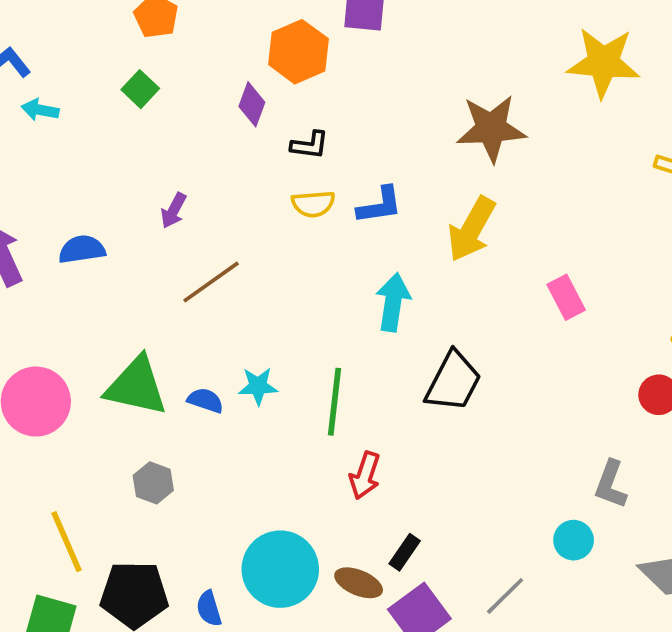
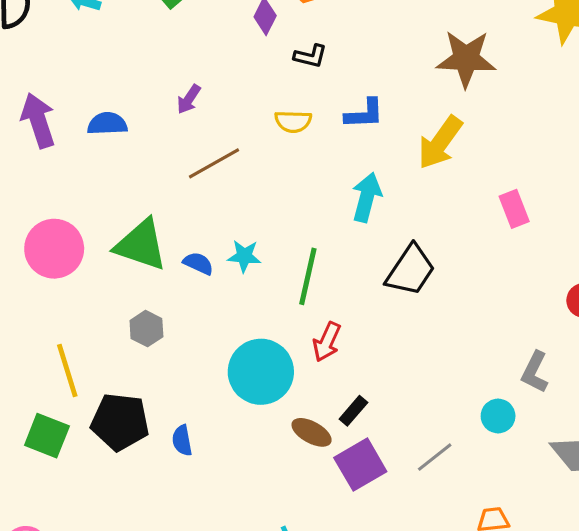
yellow semicircle: (313, 204) -> (293, 121), moved
cyan circle: (280, 569) -> (261, 372), moved

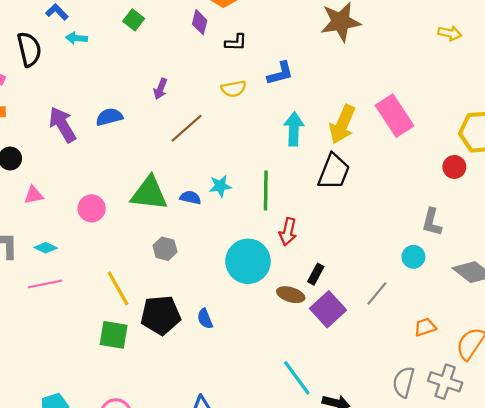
yellow arrow: (440, 143) -> (342, 124), moved
pink rectangle: (514, 209) -> (394, 116), size x1.6
pink circle: (54, 249) -> (92, 208), size x0.7

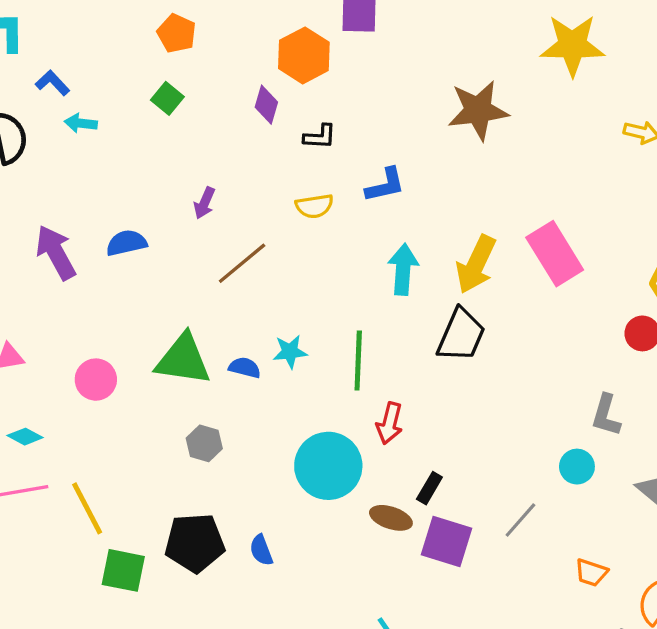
yellow line: (118, 288) -> (87, 508), moved
purple square: (328, 309) -> (446, 541), turned -32
orange trapezoid: (425, 327) -> (591, 573), turned -145

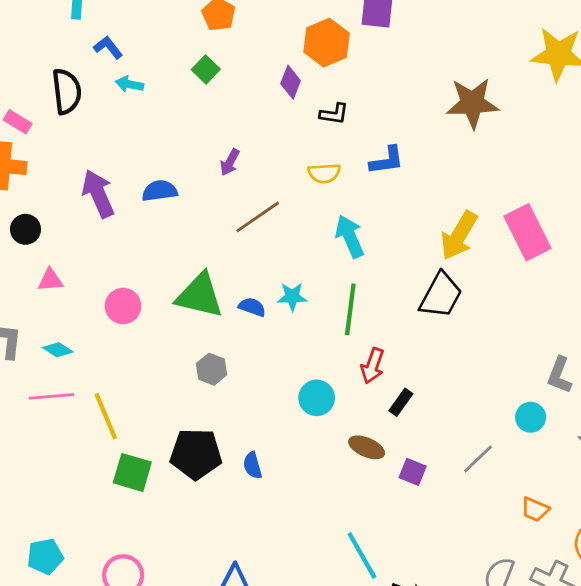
cyan arrow: (403, 269) -> (350, 236), moved, turned -33
cyan circle: (328, 466) -> (317, 398), size x0.6
black rectangle: (429, 488) -> (401, 402), moved
purple square: (446, 541) -> (413, 472), size x0.6

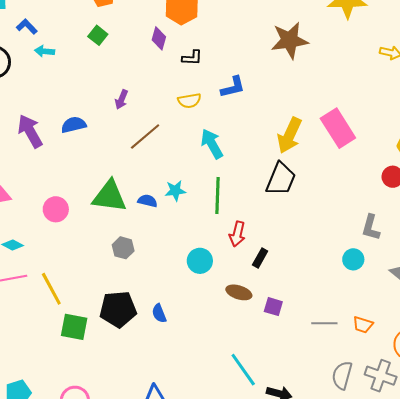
gray line: (478, 459) -> (324, 323), moved, turned 50

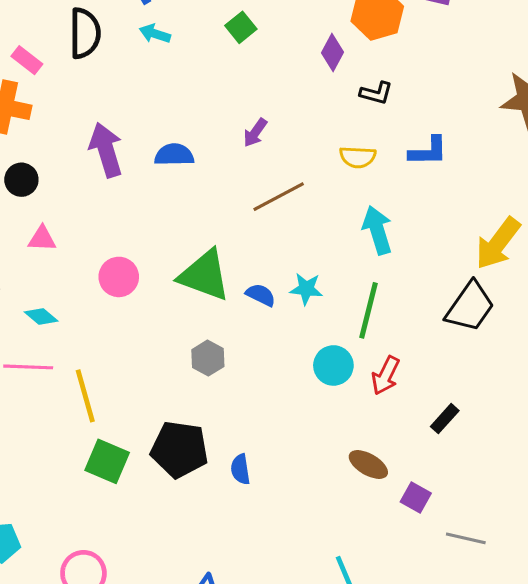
black rectangle: (260, 258) -> (445, 419), moved
cyan circle: (200, 261) -> (333, 365), moved
gray line: (324, 323) -> (466, 538), moved

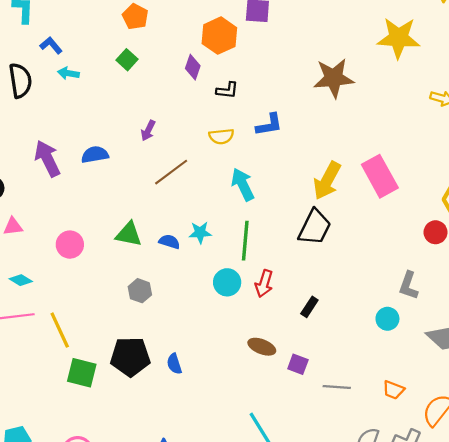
green triangle: (204, 275) -> (129, 234), size x0.7

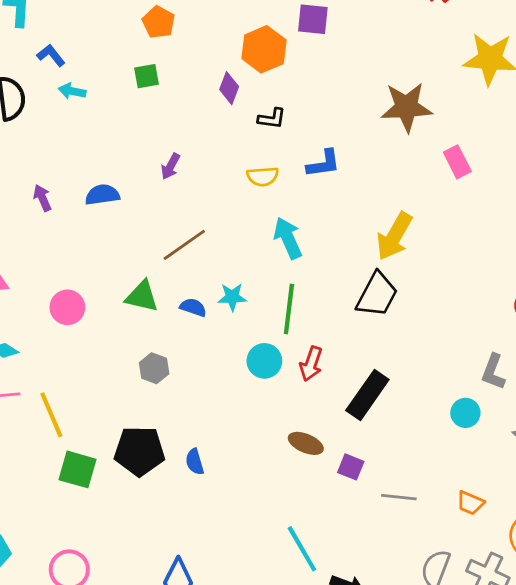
green square: (127, 60) -> (146, 76), turned 36
purple arrow: (47, 159) -> (42, 198), size x0.6
brown line: (171, 172) -> (184, 245), moved
pink rectangle: (380, 176) -> (457, 162), moved, size x0.6
black rectangle: (309, 307) -> (367, 395), size x1.8

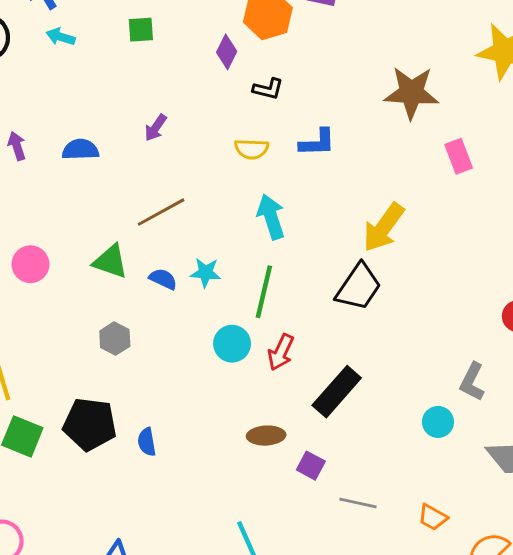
brown ellipse: (306, 443) -> (266, 436), turned -32

